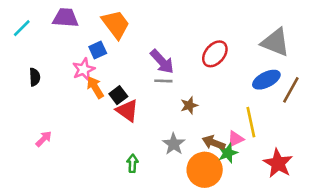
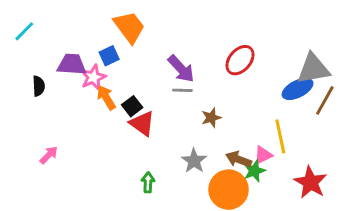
purple trapezoid: (66, 18) -> (72, 64), moved
gray triangle: (275, 42) -> (313, 69), moved, turned -32

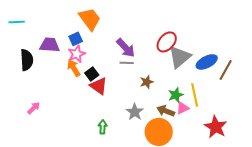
cyan line: (24, 31) -> (17, 22), turned 42
gray triangle: (313, 69) -> (180, 57), moved, turned -30
pink star: (93, 77) -> (77, 54), moved
black semicircle: (39, 86) -> (27, 60), size x1.5
green star: (254, 171) -> (176, 95), moved

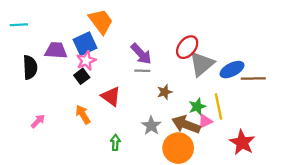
blue square: (76, 39) -> (85, 44), size x1.5
orange arrow: (74, 68) -> (83, 114), moved
brown line: (226, 70) -> (253, 79), turned 60
black square: (92, 74) -> (82, 76), moved
brown arrow: (166, 111) -> (186, 125), size x1.4

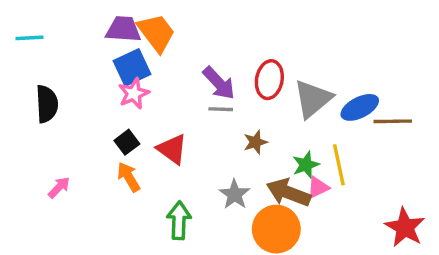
red ellipse: (187, 47) -> (269, 80), moved, turned -30
purple trapezoid: (56, 50) -> (123, 29), moved
black square: (82, 76) -> (127, 142), moved
green arrow: (115, 142) -> (179, 220), size x1.5
red star: (242, 142) -> (405, 227), moved

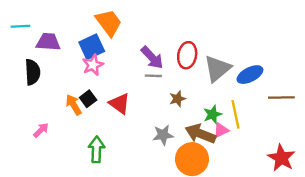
purple trapezoid: (123, 29) -> (48, 42), moved
brown line: (393, 121) -> (281, 98), moved
orange arrow: (129, 177) -> (74, 105), moved
gray star: (235, 194) -> (163, 135), turned 30
green arrow: (179, 220) -> (97, 149), moved

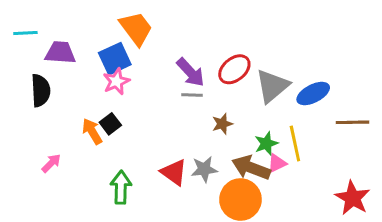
red ellipse: (187, 55) -> (234, 69), turned 40
red triangle: (119, 104) -> (174, 172), moved

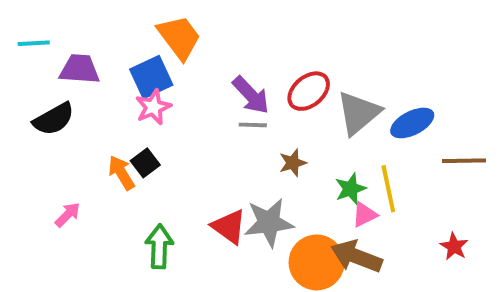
black semicircle: (41, 90) -> (54, 119), turned 64
brown arrow: (251, 168) -> (356, 256), moved
gray star: (204, 169) -> (269, 223), size x1.4
red star: (353, 198) -> (454, 247), moved, size x0.6

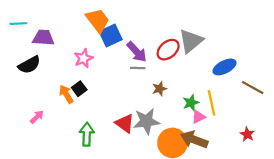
blue square: (151, 77) -> (111, 36), moved
gray triangle: (358, 113) -> (191, 41), moved
brown line: (464, 161) -> (253, 88), turned 30

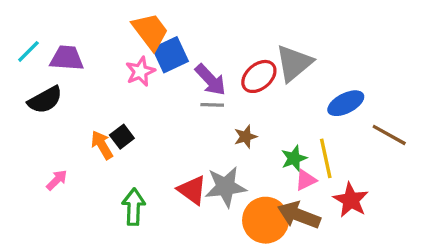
cyan line: (18, 24) -> (28, 51), moved, turned -42
pink star: (84, 58) -> (140, 71), moved
red star: (247, 134) -> (351, 200), moved, size x1.5

